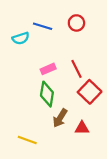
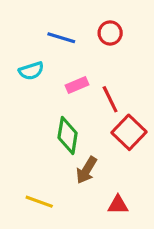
cyan semicircle: (21, 38) -> (31, 71), moved
pink rectangle: (48, 69) -> (77, 85), moved
red triangle: (82, 128) -> (118, 205), moved

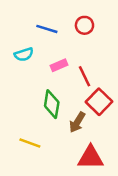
brown arrow: (86, 170) -> (77, 122), moved
yellow line: (39, 202) -> (30, 143), moved
red triangle: (118, 205) -> (91, 157), size x1.6

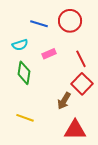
red circle: (84, 25) -> (70, 21), size x1.5
red line: (84, 76) -> (81, 59), moved
green diamond: (52, 104) -> (24, 73), moved

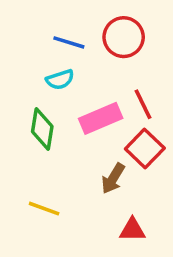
cyan semicircle: (20, 45) -> (60, 80), moved
pink rectangle: (49, 54) -> (101, 118), moved, size x1.6
red triangle: (75, 130) -> (132, 230), size x0.7

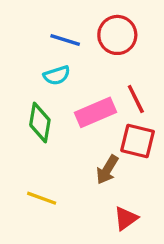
red square: (145, 148) -> (138, 141), turned -30
red triangle: (132, 230) -> (126, 218), turned -36

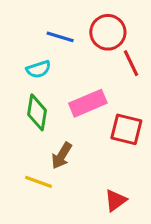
cyan semicircle: (57, 75) -> (38, 69), moved
red line: (136, 99) -> (131, 63), moved
brown arrow: (107, 170) -> (62, 156), moved

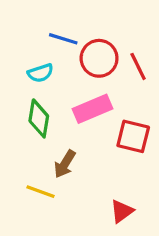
red circle: (108, 32) -> (99, 58), moved

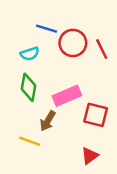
pink rectangle: (93, 109) -> (67, 96), moved
red square: (133, 136) -> (96, 115), moved

